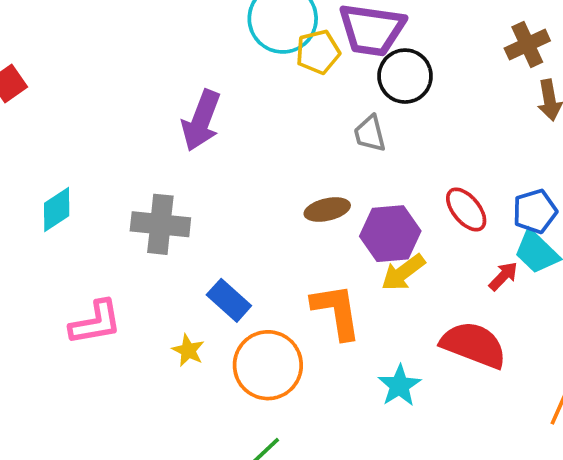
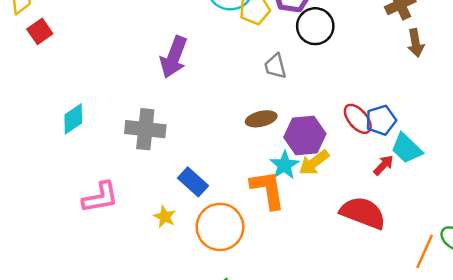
gray trapezoid: (370, 134) -> (275, 66), moved
blue pentagon: (535, 211) -> (381, 120), moved
cyan star: (399, 386) -> (284, 165), moved

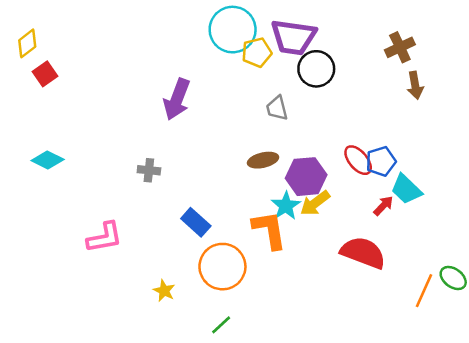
cyan diamond: (73, 119) -> (48, 160), moved, turned 60
gray cross: (145, 129) -> (149, 170), size x0.6
yellow star: (165, 217) -> (164, 291), moved

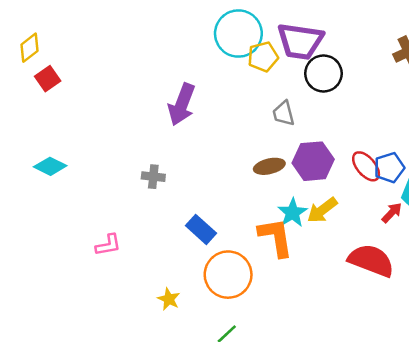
purple hexagon: (306, 177) -> (313, 161), moved
pink L-shape: (105, 237) -> (108, 245), size x0.7

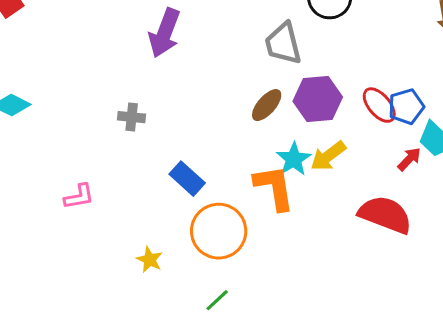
gray trapezoid: (284, 113) -> (283, 44), size x1.4
brown ellipse: (269, 166) -> (267, 105), turned -36

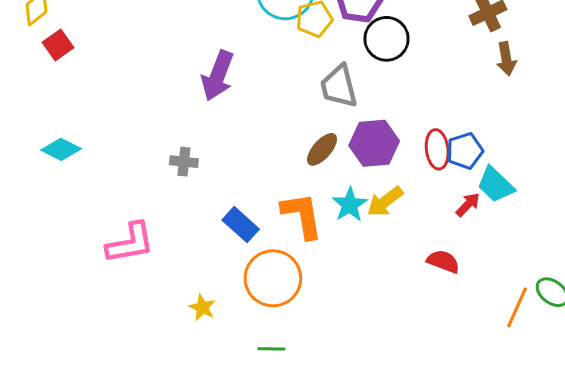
red ellipse: (379, 105) -> (437, 149), turned 33
orange L-shape: (274, 188) -> (302, 215), moved
pink L-shape: (79, 197) -> (130, 243), size x1.6
red semicircle: (385, 215) -> (443, 261), size x0.6
green line: (217, 300) -> (271, 349), turned 44

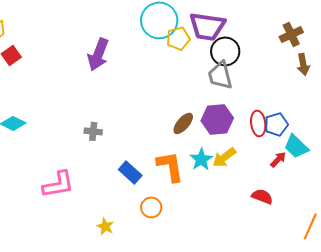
purple arrow: (218, 76) -> (98, 54), moved
gray trapezoid: (339, 86) -> (220, 75), moved
orange circle: (273, 278) -> (151, 207), size x0.6

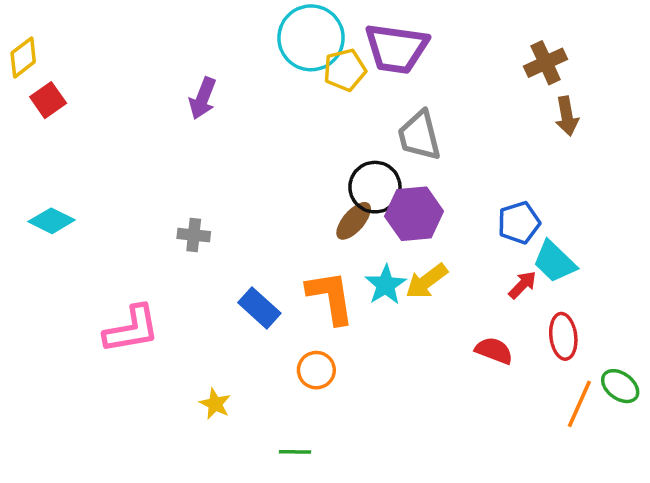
black circle: (225, 51) -> (375, 187), moved
purple arrow: (98, 54) -> (203, 98), size x0.7
red ellipse: (258, 123) -> (563, 336), moved
orange circle: (151, 207) -> (316, 370), moved

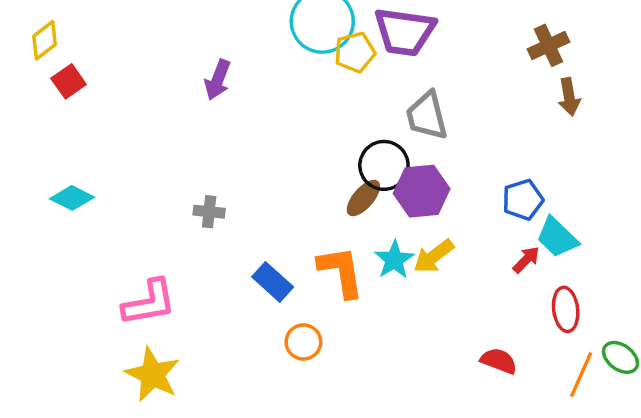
red semicircle: (494, 351) -> (499, 361), moved
orange circle: (316, 370) -> (303, 342), moved
yellow star: (215, 404) -> (153, 375), moved, size x1.8

